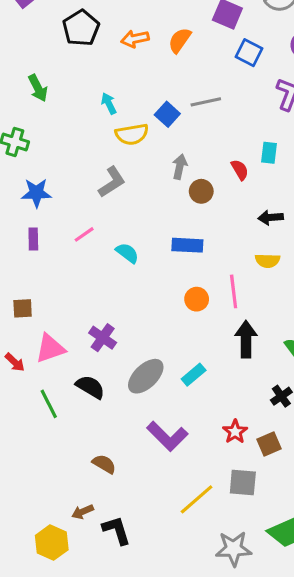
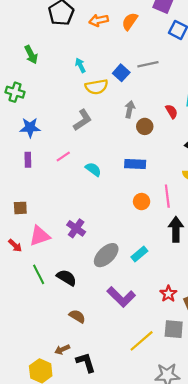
black semicircle: (90, 387) -> (66, 278), moved

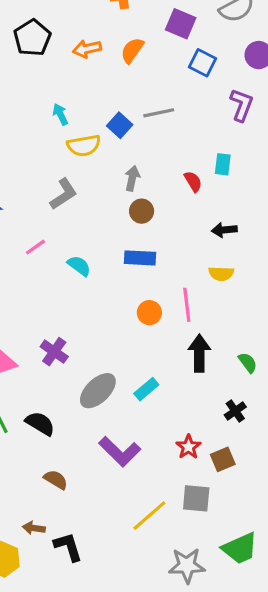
brown circle: (145, 126) -> (142, 211), moved
brown arrow: (62, 349) -> (34, 528), turned 32

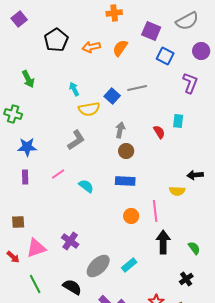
black arrow: (224, 230) -> (195, 175), moved
black semicircle: (40, 423) -> (72, 287), moved

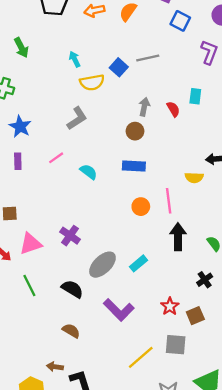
gray arrow: (120, 130) -> (144, 107), moved
blue star: (27, 147) -> (20, 126), turned 30

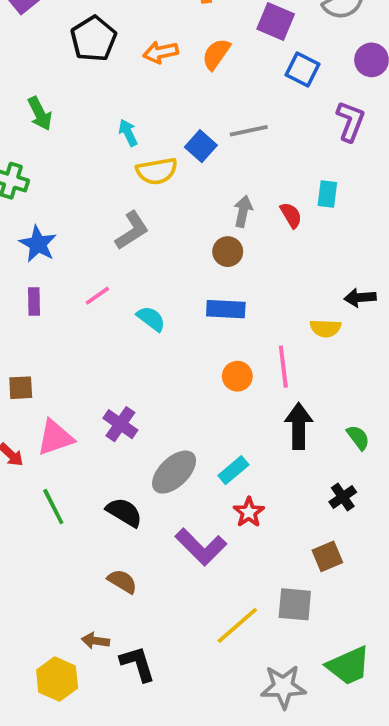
red star: (170, 306) -> (249, 512), moved

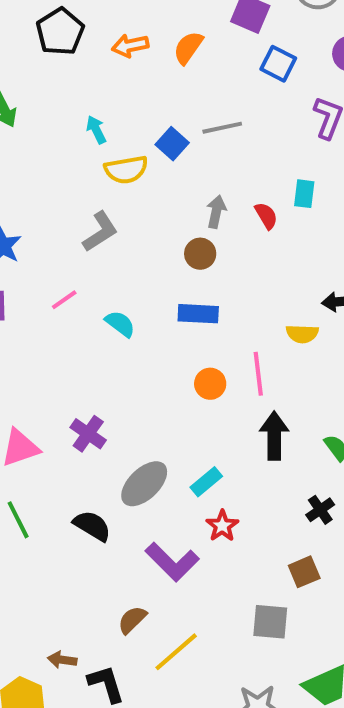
brown semicircle: (122, 581) -> (132, 620), moved, turned -76
yellow line: (237, 625) -> (176, 652), moved

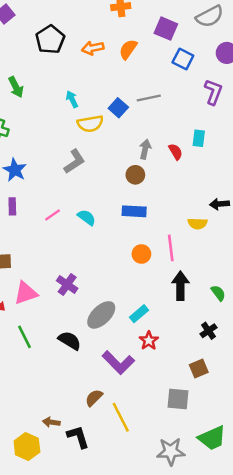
pink line: (64, 300) -> (52, 215), moved
yellow line: (176, 652) -> (121, 417), turned -76

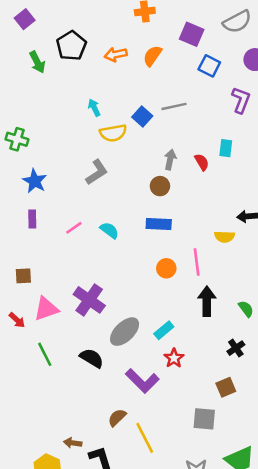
green arrow: (16, 87) -> (37, 62), moved
purple cross: (67, 284) -> (89, 300), size x1.4

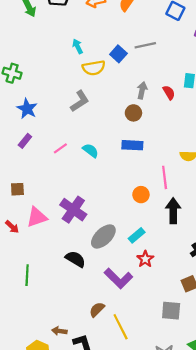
purple rectangle: (32, 219) -> (25, 141), turned 40
orange circle: (166, 268) -> (141, 195), moved
green line: (45, 354) -> (27, 275), moved, turned 30

